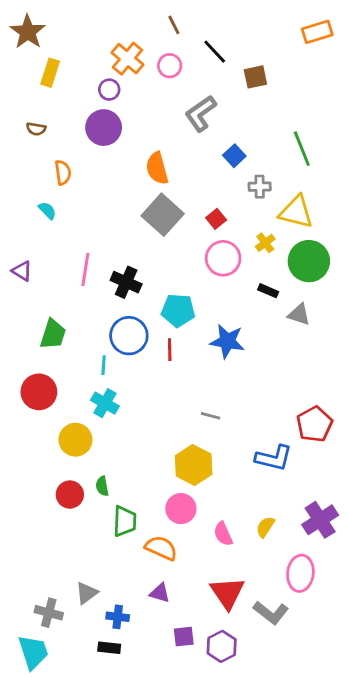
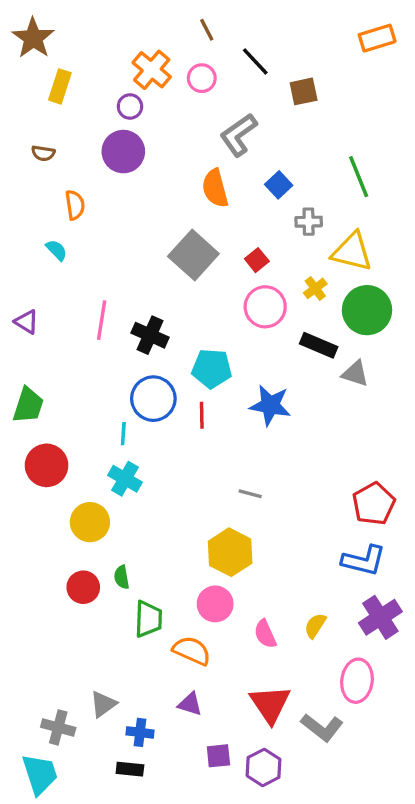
orange semicircle: (157, 168) -> (215, 188), moved
black rectangle: (268, 291) -> (319, 345), size x1.5
green trapezoid: (53, 334) -> (28, 405), moved
blue L-shape: (274, 458) -> (364, 561), moved

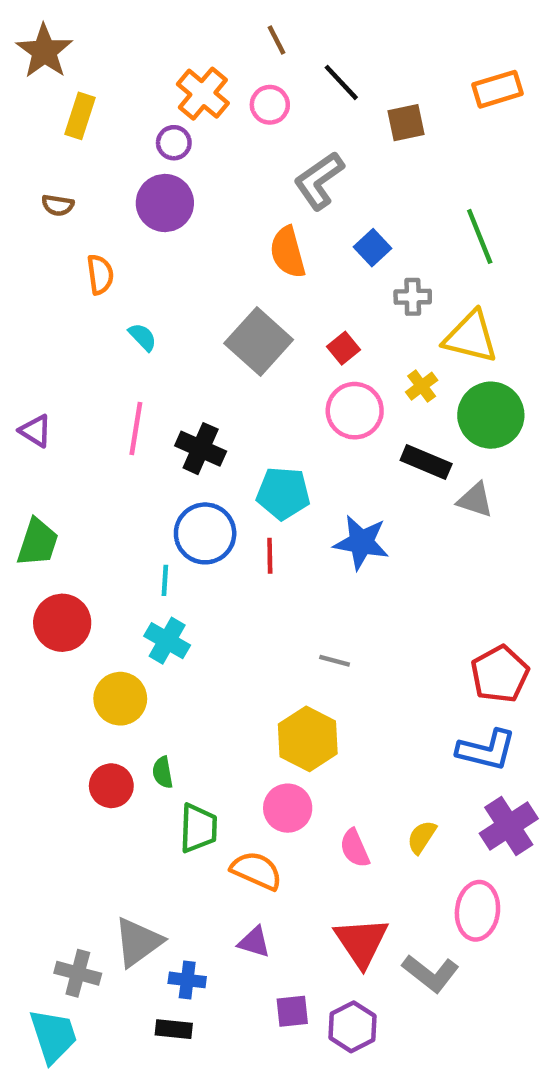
orange rectangle: (377, 38) -> (498, 89), moved
cyan semicircle: (57, 250) -> (143, 337), moved
gray triangle: (103, 704) -> (138, 942), size x1.4

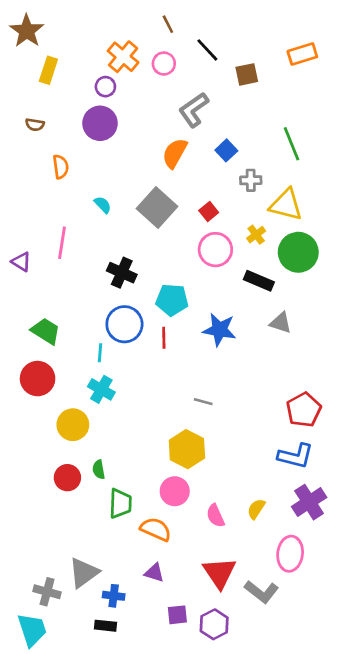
orange semicircle: (288, 252) -> (175, 153), turned 44
cyan semicircle: (143, 337) -> (103, 205), moved
pink line: (136, 429) -> (62, 243), moved
gray triangle: (475, 500) -> (281, 323), moved
green trapezoid: (38, 542) -> (46, 331), moved, turned -76

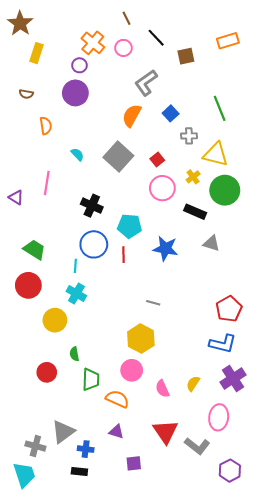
red circle: (67, 478) -> (47, 372), moved
purple hexagon: (214, 624) -> (230, 471), moved

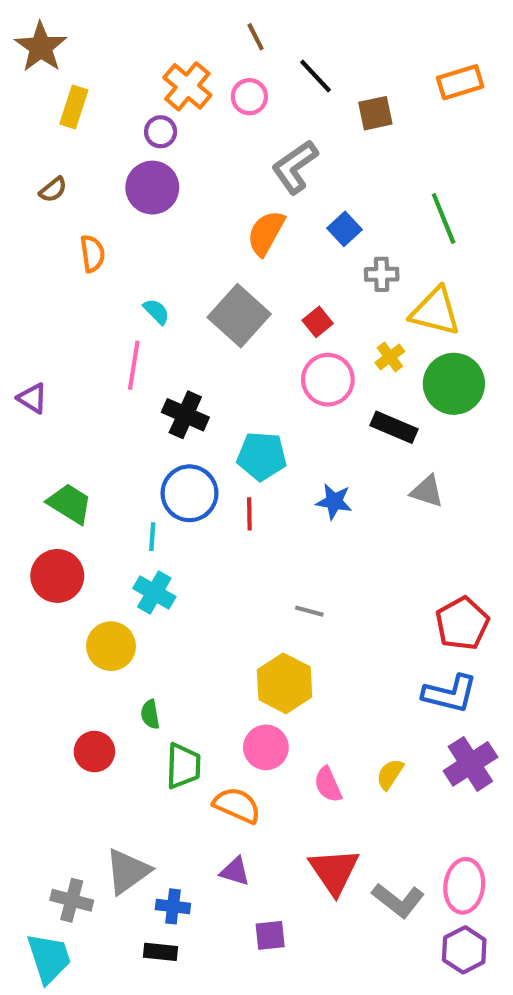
brown semicircle: (26, 94) -> (53, 190), turned -48
pink line: (47, 183) -> (134, 365), moved
blue star: (165, 249) -> (334, 502), size x0.7
pink ellipse: (219, 417) -> (464, 886), moved

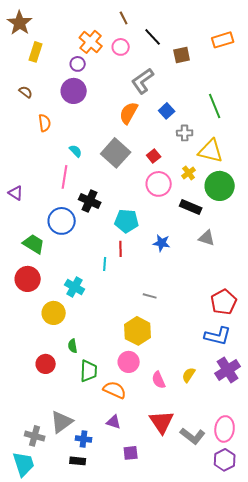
brown semicircle: (53, 190) -> (26, 92), turned -104
blue circle: (189, 493) -> (62, 221), moved
cyan line: (152, 537) -> (105, 264), moved

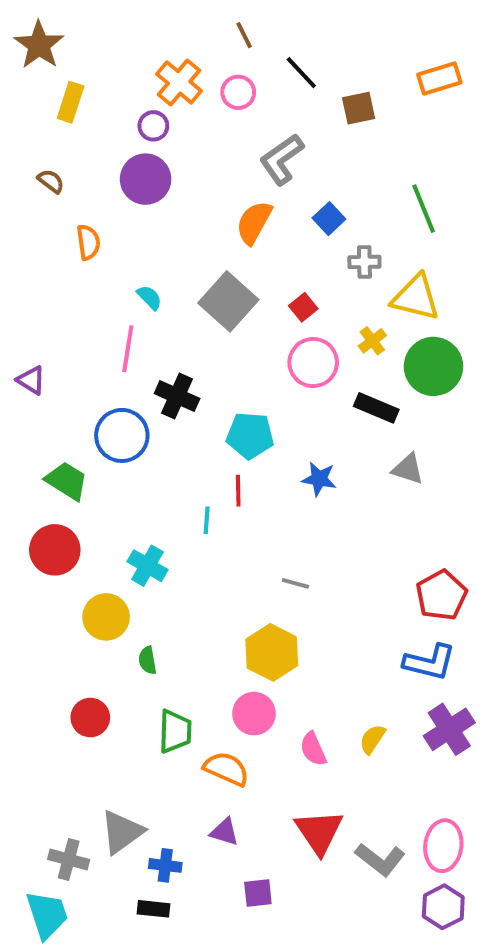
green semicircle: (73, 346) -> (147, 660), moved

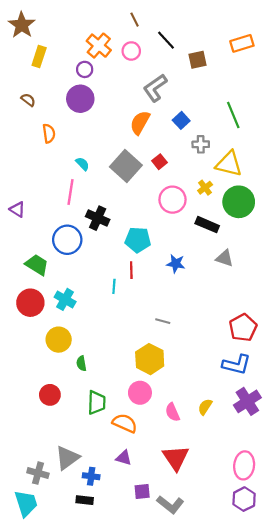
red square: (303, 307) -> (159, 162), moved
cyan cross: (147, 566) -> (65, 299), moved
gray L-shape: (380, 860) -> (170, 504), moved

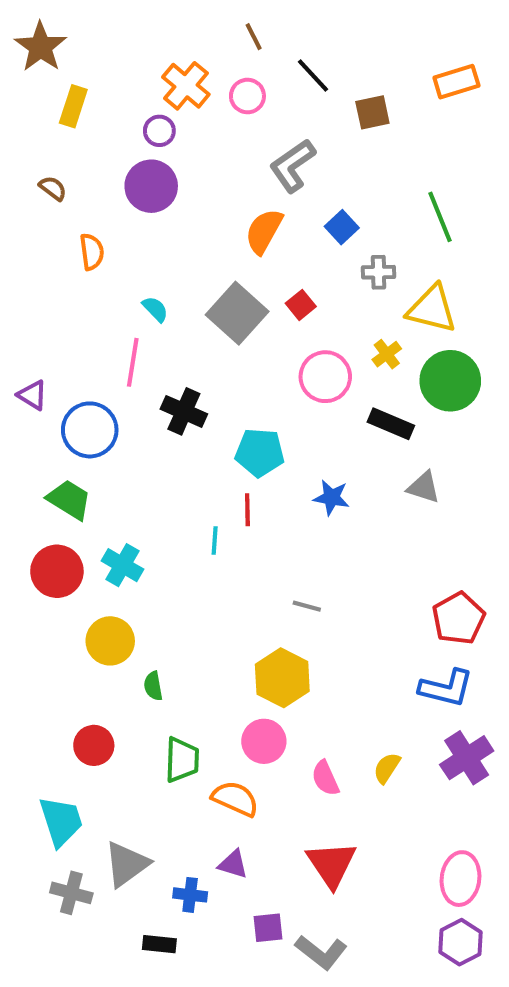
blue circle: (67, 240) -> (90, 430), moved
blue cross: (91, 476) -> (190, 895), moved
cyan trapezoid: (26, 503) -> (61, 821), moved

